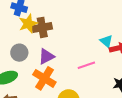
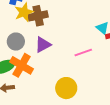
orange cross: (44, 78) -> (22, 65), moved

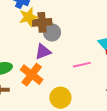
gray circle: (16, 42) -> (52, 32), moved
orange cross: (22, 65) -> (32, 75), moved

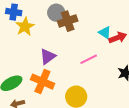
brown cross: (42, 22) -> (68, 21), moved
gray circle: (52, 32) -> (56, 13), moved

